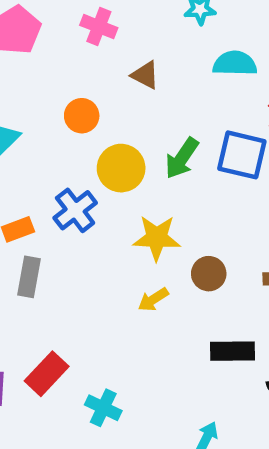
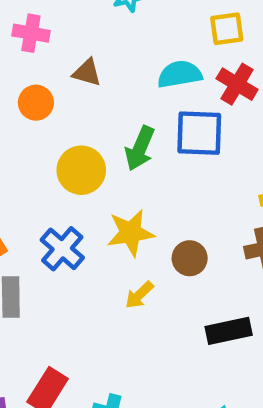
cyan semicircle: (235, 63) -> (180, 74), moved
orange circle: (82, 116) -> (36, 103), moved
blue cross: (75, 210) -> (62, 249), moved

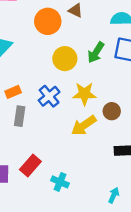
orange circle: (36, 103) -> (48, 21), size x1.5
yellow arrow: (139, 295) -> (84, 125), size x1.6

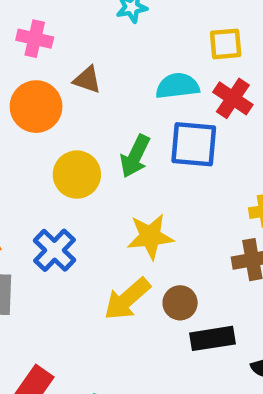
yellow star: (84, 94) -> (150, 236), moved
brown circle: (112, 111) -> (180, 303), moved

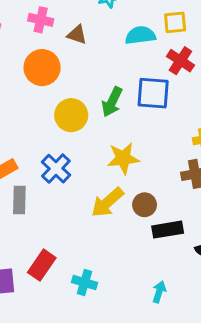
brown triangle: (87, 80) -> (77, 35), moved
cyan semicircle: (177, 86) -> (140, 35), moved

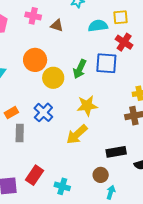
orange circle: (42, 68) -> (35, 60), moved
brown circle: (145, 205) -> (101, 175), moved

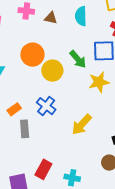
cyan semicircle: (98, 26) -> (81, 16), moved, turned -78
green arrow: (80, 69) -> (78, 59), turned -60
yellow star: (87, 106) -> (99, 82), moved

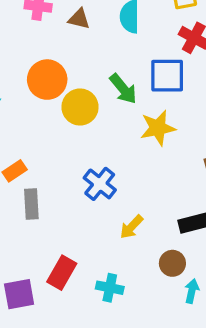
blue cross: (46, 106) -> (100, 184), moved
yellow arrow: (82, 125) -> (131, 227), moved, size x0.7

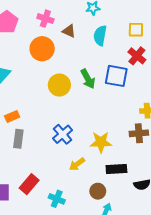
orange circle: (47, 80) -> (42, 49), moved
yellow star: (158, 128) -> (101, 142), moved

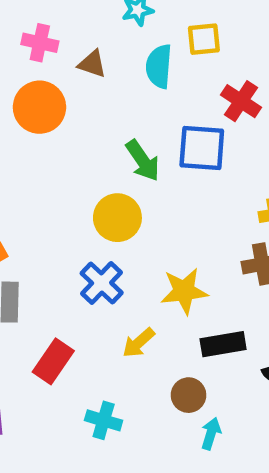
yellow square: (136, 30) -> (204, 39), moved
yellow circle: (59, 85) -> (117, 218), moved
red rectangle: (29, 184) -> (53, 361), moved

